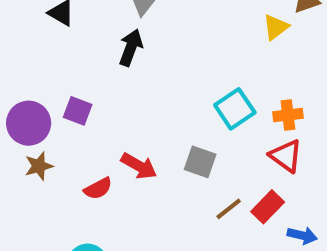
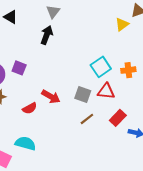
red triangle: (286, 156) -> (106, 91), moved, turned -30
brown line: (229, 209) -> (87, 119), moved

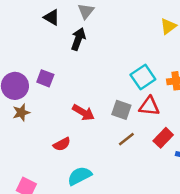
black triangle: (11, 17) -> (52, 17), moved
red semicircle: (30, 108) -> (62, 144), moved
cyan semicircle: (25, 143) -> (80, 176), moved, turned -42

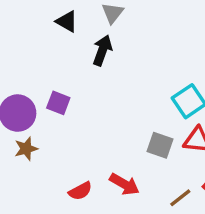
red arrow: (83, 112) -> (124, 184), moved
brown line: (126, 139) -> (180, 198), moved

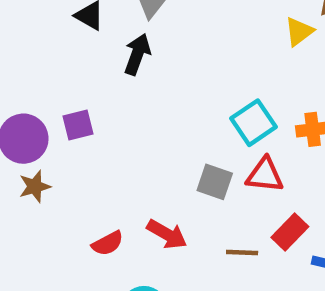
purple square: (58, 103) -> (78, 125), turned -35
brown line: (180, 198) -> (242, 252), turned 40

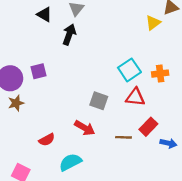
gray square: (215, 182) -> (99, 101), moved
red semicircle: (108, 243) -> (47, 140), moved

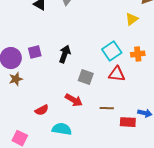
yellow triangle: (153, 23) -> (132, 19), moved
black arrow: (69, 35) -> (65, 54), moved
red rectangle: (148, 127) -> (128, 122), moved, turned 49
cyan semicircle: (70, 162) -> (62, 129), turned 36

